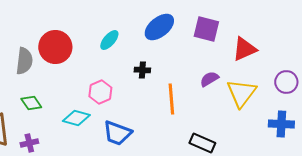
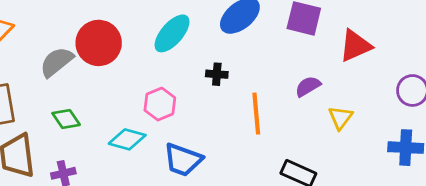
cyan ellipse: (109, 40) -> (172, 33), size x1.4
gray semicircle: (24, 61) -> (57, 62), turned -136
yellow triangle: (241, 93) -> (340, 118), moved, size x0.6

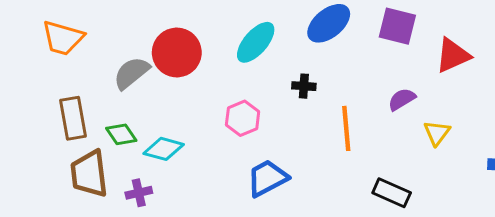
green diamond: (66, 119) -> (121, 134), moved
cyan diamond: (127, 139) -> (164, 149), moved
blue trapezoid: (183, 160) -> (267, 178), turned 132

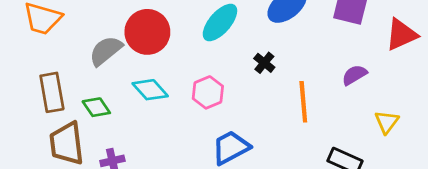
black cross: (304, 86) -> (264, 63), turned 35
yellow triangle: (437, 133) -> (387, 122), moved
cyan diamond: (164, 149) -> (150, 90), moved, turned 33

